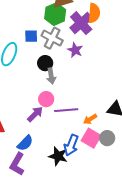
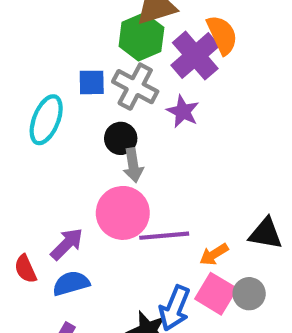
orange semicircle: (94, 13) -> (222, 35), turned -30
pink circle: (46, 99) -> (123, 213), size x1.6
purple arrow: (35, 114) -> (67, 244), moved
blue semicircle: (25, 143) -> (71, 283), moved, turned -150

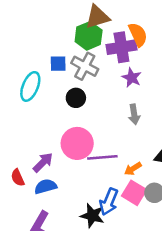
purple cross: (195, 56) -> (121, 47), turned 32
purple star: (183, 111) -> (132, 78), moved
gray arrow: (133, 165) -> (134, 114), moved

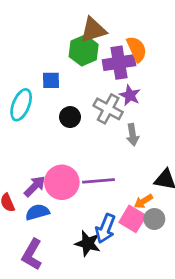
gray cross: (85, 66) -> (108, 109), moved
pink circle: (77, 143) -> (62, 182), moved
orange arrow: (133, 169) -> (143, 201), moved

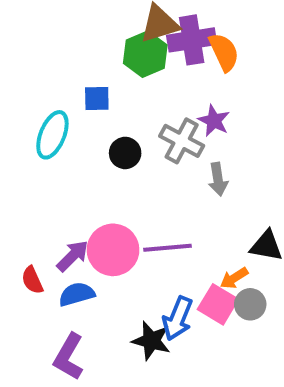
purple cross: (119, 63) -> (192, 40), moved

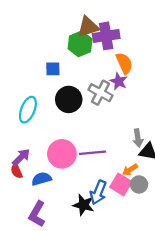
orange semicircle: (224, 52) -> (124, 63), moved
cyan ellipse: (52, 135) -> (28, 110), moved
black circle: (125, 153) -> (69, 99), size x1.5
gray arrow: (218, 179) -> (138, 138), moved
purple arrow: (73, 256) -> (21, 157), moved

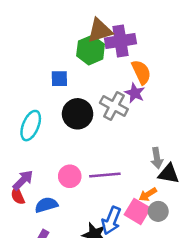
pink circle: (62, 154) -> (70, 176), size x0.7

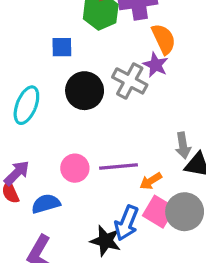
orange arrow: (148, 194) -> (151, 181), moved
gray circle: (158, 211) -> (185, 212), size x1.5

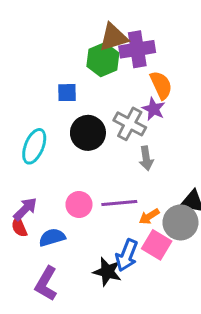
gray arrow: (183, 146) -> (146, 158), moved
gray circle: (185, 212) -> (180, 222), moved

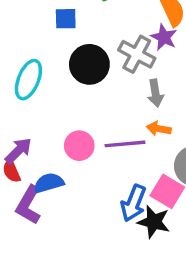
orange arrow: (149, 216) -> (159, 129), moved, turned 42
black star: (107, 272) -> (154, 222), moved
purple L-shape: (46, 284) -> (28, 205), moved

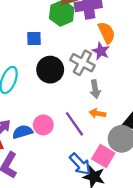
purple line: (125, 144) -> (74, 124), turned 60
blue semicircle: (49, 183) -> (23, 132), moved
blue arrow: (133, 203) -> (80, 164), turned -65

